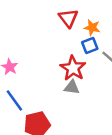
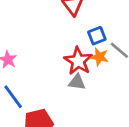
orange star: (92, 28) -> (99, 57), moved

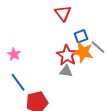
orange star: (99, 57) -> (83, 52), size x1.5

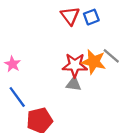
blue square: (81, 36) -> (91, 17), moved
red star: (67, 55) -> (75, 65), turned -30

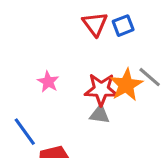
orange star: (94, 62) -> (126, 85), turned 30
pink star: (12, 64) -> (48, 82), moved

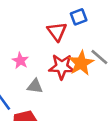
red triangle: (95, 24) -> (57, 31), moved
gray triangle: (100, 115) -> (35, 86), moved

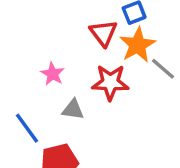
orange star: (81, 63) -> (138, 45), moved

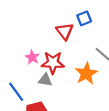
orange star: (138, 45) -> (86, 73), moved
red star: (110, 82) -> (53, 63), moved

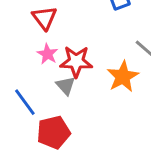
red triangle: (65, 31) -> (44, 18), moved
gray triangle: (45, 80) -> (66, 86), turned 40

